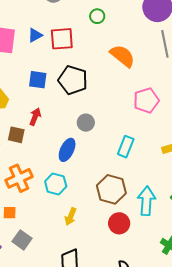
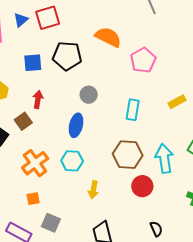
orange semicircle: (122, 56) -> (108, 37), moved
brown square: (16, 135) -> (23, 121), turned -36

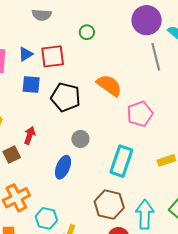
blue square: (33, 63) -> (31, 84), moved
cyan rectangle: (133, 110) -> (121, 161), size x1.4
cyan hexagon: (72, 161) -> (46, 218), moved

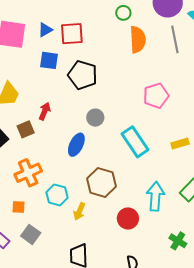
green circle: (87, 32) -> (123, 13), moved
orange semicircle: (109, 85) -> (138, 40), moved, turned 48
cyan rectangle: (121, 161) -> (135, 142), turned -56
brown hexagon: (109, 205) -> (102, 183), moved

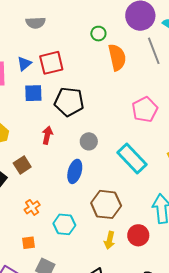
red arrow: (45, 111) -> (47, 135), moved
orange cross: (28, 173) -> (32, 207), size x0.6
yellow arrow: (79, 211) -> (110, 240), moved

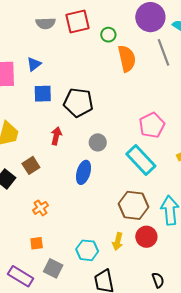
red square: (51, 63) -> (78, 21), moved
pink pentagon: (145, 110) -> (152, 125), moved
brown hexagon: (106, 204) -> (134, 205), moved
cyan hexagon: (64, 224) -> (87, 250), moved

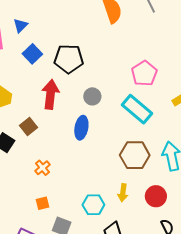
blue square: (43, 94) -> (32, 54), turned -36
red arrow: (56, 136) -> (50, 94), size x1.6
red circle: (146, 237) -> (156, 196), moved

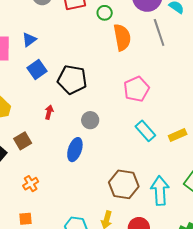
pink pentagon: (144, 73) -> (136, 89), moved
red arrow: (50, 94) -> (49, 112), size x0.5
cyan rectangle: (137, 109) -> (145, 131), moved, size x0.7

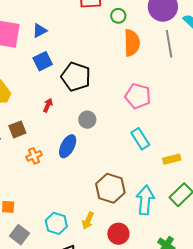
pink pentagon: (136, 89) -> (138, 96), turned 30
yellow rectangle: (178, 135) -> (172, 159), moved
orange cross: (31, 184) -> (34, 156), moved

